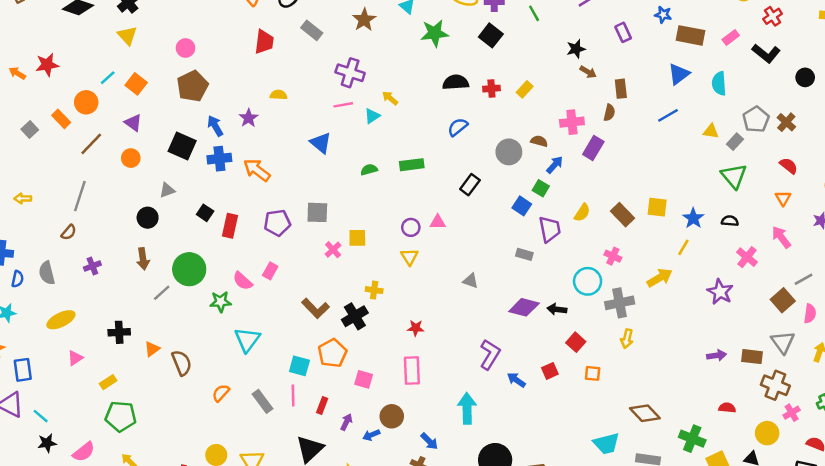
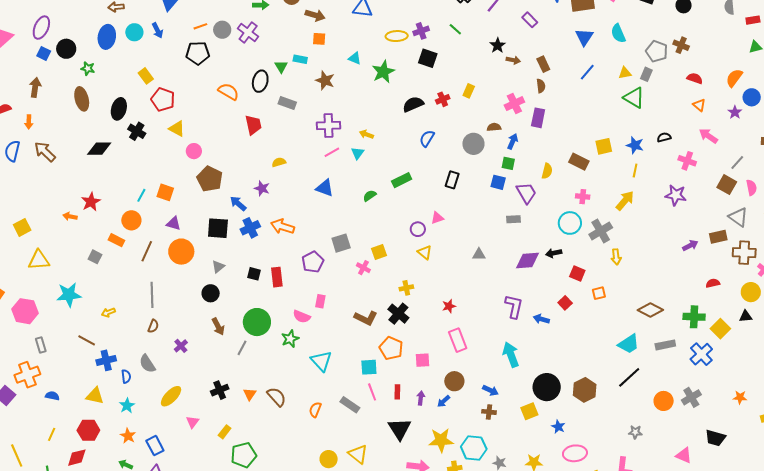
yellow triangle: (127, 35) -> (177, 129), moved
orange circle: (131, 158) -> (181, 252), size x1.6
green triangle: (734, 176) -> (634, 98), moved

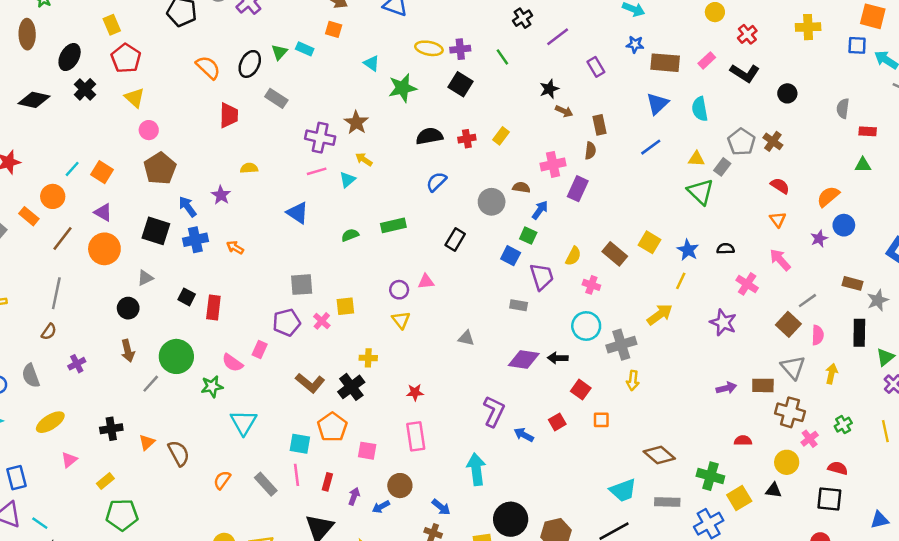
brown star: (325, 80) -> (356, 123), moved
yellow square: (604, 146) -> (649, 242), turned 30
pink cross: (583, 197) -> (591, 285), moved
orange arrow: (283, 226) -> (235, 247), size x0.6
purple pentagon: (313, 262) -> (287, 322), moved

